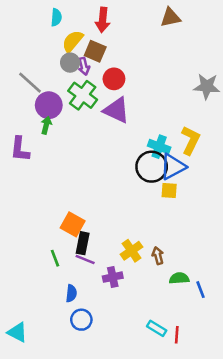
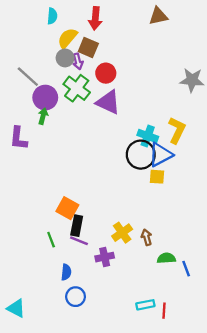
cyan rectangle: (157, 328) -> (145, 305), turned -42

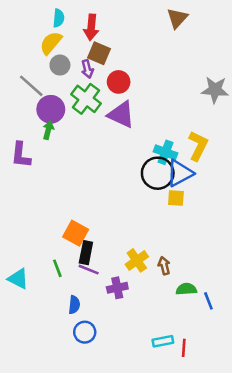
brown triangle: (158, 16) -> (177, 18), turned -36
red arrow: (95, 18) -> (91, 27), moved
yellow semicircle: (67, 38) -> (51, 43), moved
gray circle: (65, 58) -> (60, 65), moved
cyan triangle: (16, 308) -> (18, 279), moved

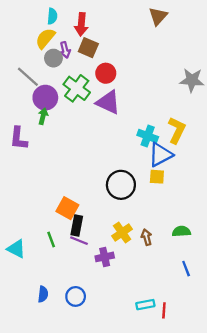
purple arrow: (87, 69) -> (65, 50), moved
black circle: (158, 173) -> (121, 185), moved
green semicircle: (186, 289) -> (181, 231), moved
blue semicircle: (74, 305) -> (43, 294), moved

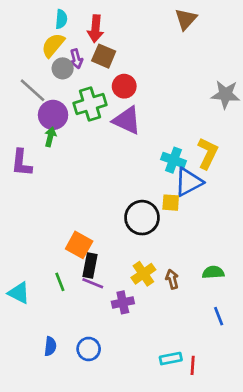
green cross: (77, 88) -> (90, 104), turned 36
yellow square: (157, 177) -> (171, 203), moved

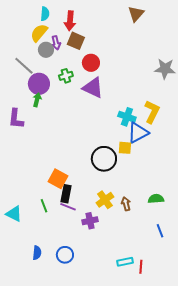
green cross: (90, 104) -> (66, 76), size x0.6

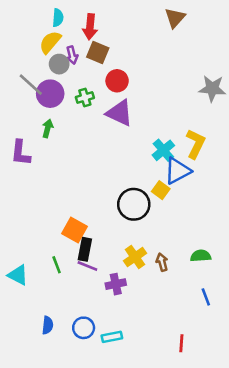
purple circle: (39, 84) -> (50, 94), moved
cyan cross: (127, 117) -> (163, 150), turned 30
yellow square: (125, 148) -> (161, 190), turned 32
cyan rectangle: (125, 262) -> (112, 337), moved

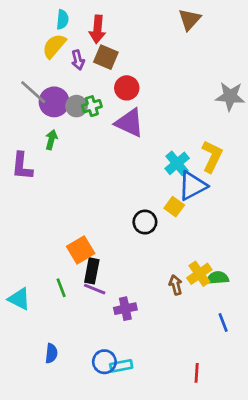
gray circle: (59, 64) -> (76, 106), moved
black circle: (134, 204) -> (145, 222), size x0.7
orange square: (75, 230) -> (81, 250), turned 30
yellow cross: (135, 257) -> (199, 274), moved
blue circle: (84, 328) -> (104, 362), moved

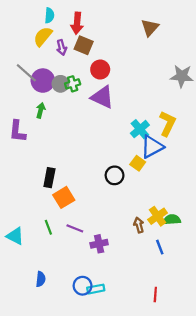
brown triangle: (190, 19) -> (150, 28), moved
black rectangle: (92, 271) -> (49, 178), moved
blue line: (223, 323) -> (160, 247), moved

